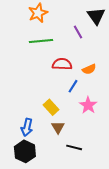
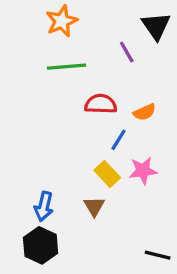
pink star: (88, 105) -> (143, 171), turned 30
yellow rectangle: (51, 107) -> (107, 174), moved
black line: (74, 147) -> (158, 255), moved

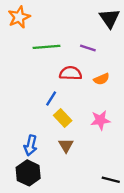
orange star: (62, 21) -> (19, 17), moved
purple line: (127, 52) -> (88, 48), moved, turned -42
blue line: (119, 140) -> (51, 98), moved
yellow rectangle: (107, 174) -> (63, 118), moved

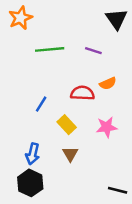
red semicircle: (71, 73) -> (82, 93), moved
blue line: (51, 98) -> (41, 104), moved

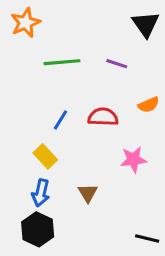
orange semicircle: (108, 83) -> (149, 105), moved
blue line: (41, 104) -> (60, 120), moved
yellow rectangle: (67, 125) -> (45, 156), moved

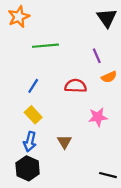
purple line: (117, 64) -> (97, 56), moved, turned 48
blue line: (60, 120) -> (33, 86), moved

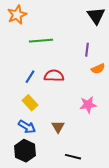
purple line: (97, 56) -> (87, 50), turned 32
red semicircle: (76, 86) -> (54, 76), moved
blue arrow: (30, 142) -> (27, 127), turned -72
black line: (108, 175) -> (73, 157), moved

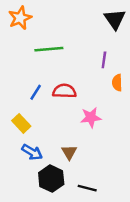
orange semicircle: (98, 69) -> (117, 83), turned 112
yellow rectangle: (30, 103) -> (21, 123), moved
pink star: (88, 105) -> (91, 117), moved
black hexagon: (25, 151) -> (51, 179), moved

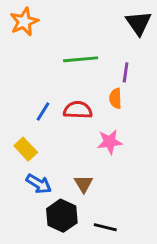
green line: (49, 49) -> (81, 59), moved
orange semicircle: (117, 83) -> (115, 98), moved

